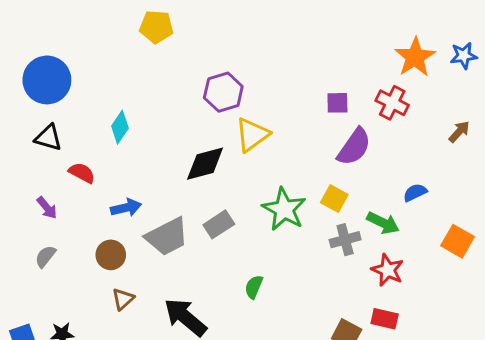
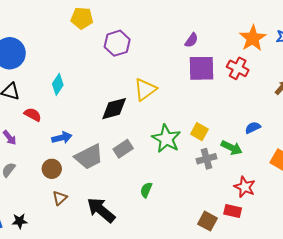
purple hexagon: (223, 92) -> (117, 43), moved
purple square: (337, 103) -> (201, 68), size x1.8
purple semicircle: (354, 147) -> (191, 40), moved, size x0.6
red star: (388, 270) -> (245, 187), moved

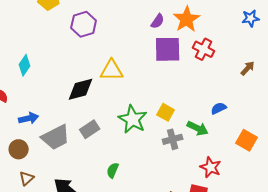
orange star: (253, 38) -> (187, 19), moved
yellow triangle: (145, 89) -> (112, 70), turned 35

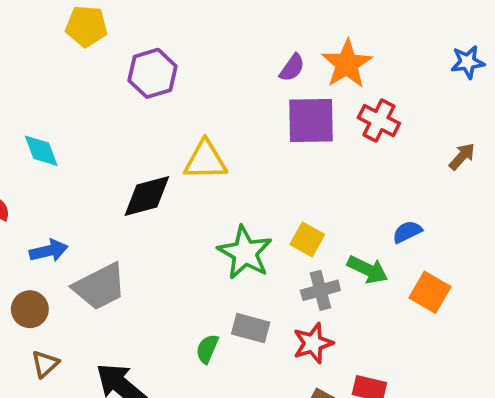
cyan diamond: (25, 65) -> (41, 151), turned -55
gray rectangle: (90, 129) -> (251, 328), moved, turned 48
orange square: (247, 140) -> (430, 292), moved
red star: (211, 167) -> (313, 343), moved, turned 30

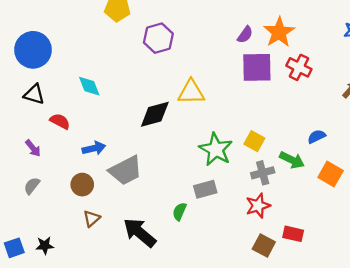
gray rectangle: (251, 328) -> (205, 189), moved, turned -30
green semicircle: (207, 349) -> (179, 212), moved

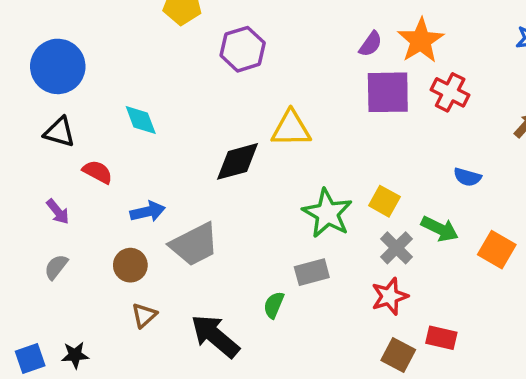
blue semicircle: (317, 137) -> (467, 177), moved, turned -138
gray cross: (263, 173) -> (396, 248), turned -30

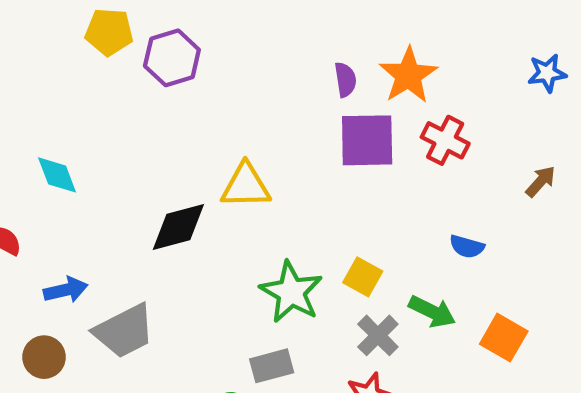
purple semicircle: (371, 44) -> (345, 80), turned -44
purple hexagon: (243, 49) -> (172, 58), moved

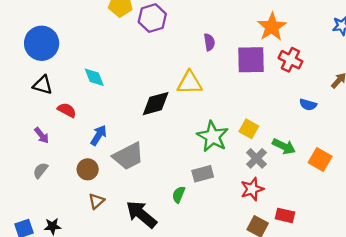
purple semicircle: (345, 80) -> (209, 42), moved
blue semicircle: (467, 247) -> (308, 105), moved
blue arrow: (66, 290) -> (99, 135), turned -45

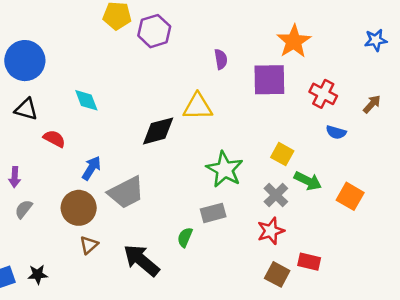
red cross: (290, 60) -> (323, 94), moved
yellow square: (249, 129) -> (282, 154), moved
purple arrow: (42, 135) -> (15, 177), moved, turned 42
brown circle: (88, 169) -> (79, 208), size x1.4

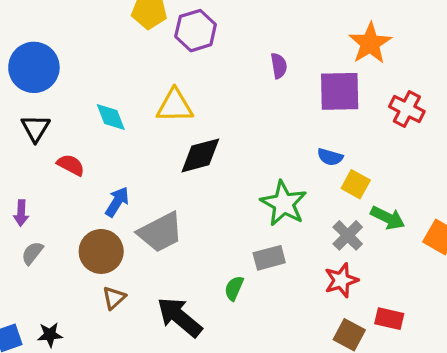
yellow triangle: (198, 107) -> (175, 106), moved
black triangle: (26, 109) -> (36, 128), turned 45
blue semicircle: (336, 132) -> (330, 157), moved

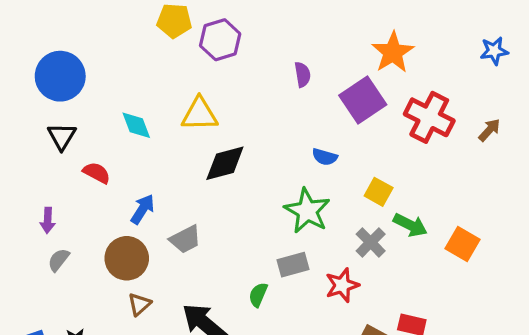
purple square: (340, 91) -> (363, 100), turned -33
red cross: (407, 109) -> (429, 117), size x1.4
blue semicircle: (330, 157) -> (325, 157), moved
gray trapezoid: (160, 232) -> (185, 239), size x0.7
red star: (341, 280) -> (342, 285), moved

